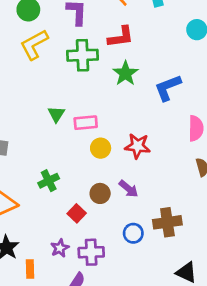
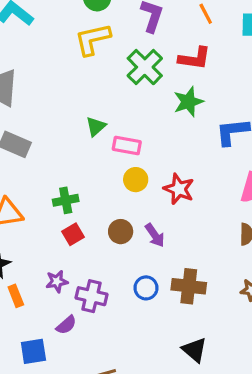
green cross: (82, 55) -> (145, 67), turned 32
red square: (77, 213) -> (73, 234), moved
orange rectangle: (30, 269) -> (16, 296), turned -36

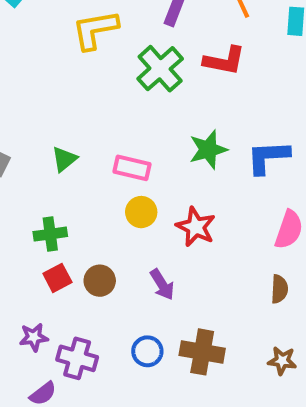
green star: (188, 102) -> (208, 150), moved
green triangle: (96, 126) -> (64, 159), moved
brown circle: (121, 232) -> (100, 281), moved

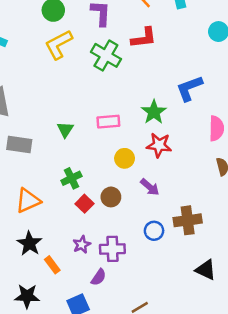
green star: (208, 150) -> (154, 112), moved
yellow circle: (141, 212) -> (125, 158), moved

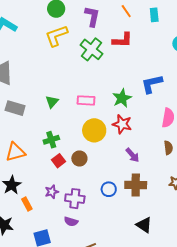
yellow circle: (125, 158) -> (94, 130), size x1.5
purple arrow: (150, 187) -> (132, 155), moved
purple semicircle: (99, 277) -> (71, 222), moved, turned 64

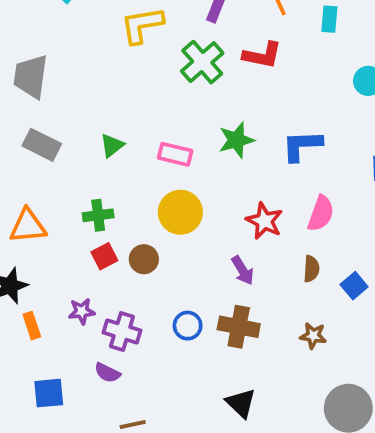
green star: (122, 98) -> (236, 140), moved
red star: (122, 124) -> (264, 221), moved

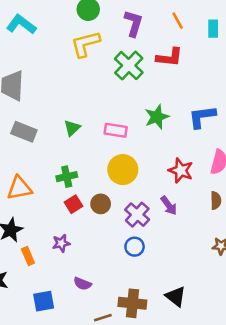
brown cross: (239, 327) -> (132, 303), moved
purple cross: (122, 331) -> (137, 215), moved, turned 30

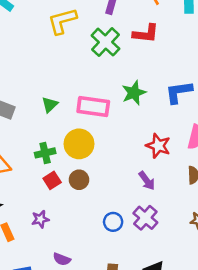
pink rectangle: (116, 130) -> (93, 106), size x1.4
yellow circle: (123, 170) -> (79, 144), moved
purple cross: (137, 215) -> (145, 218), moved

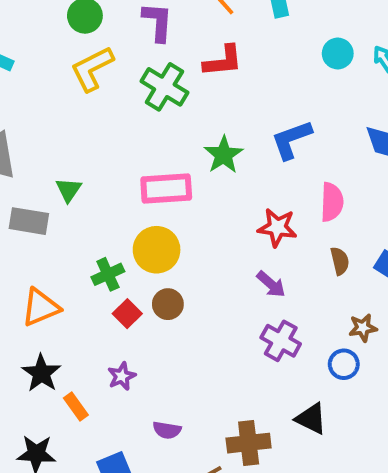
green triangle: (50, 105) -> (69, 190), moved
blue circle: (113, 222) -> (344, 364), moved

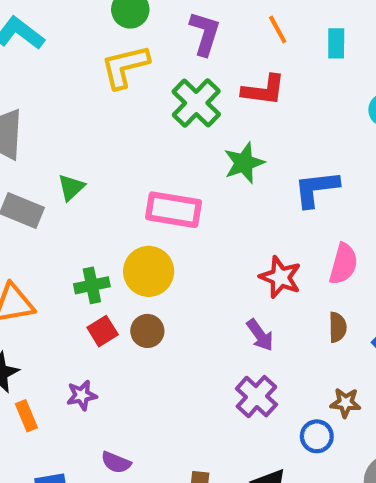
green star: (224, 155) -> (244, 163), moved

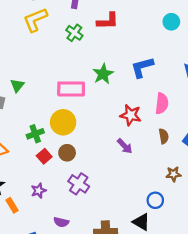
green cross: (196, 103) -> (74, 33), size x0.7
green star: (244, 163) -> (103, 74), moved
purple cross: (256, 397) -> (79, 184), moved
blue circle: (317, 436) -> (155, 200), moved

